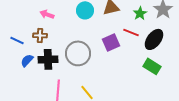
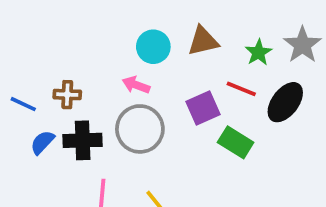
pink arrow: (47, 14) -> (136, 85), moved
green rectangle: (152, 66) -> (236, 142), moved

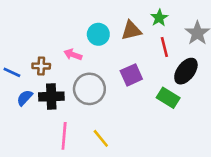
green star: (258, 52) -> (159, 18), moved
pink arrow: (136, 85) -> (73, 55), moved
red line: (241, 89) -> (164, 47), moved, turned 54
green rectangle: (236, 142) -> (168, 98), moved

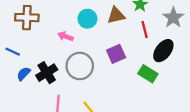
brown cross: (41, 66) -> (27, 18), moved, size x1.5
black cross: (51, 96) -> (47, 73), turned -30

